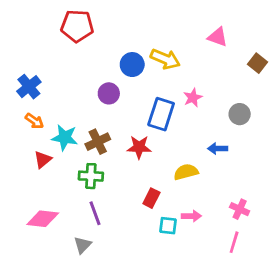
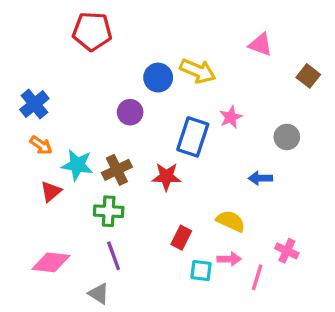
yellow semicircle: (186, 172) -> (231, 221), moved, turned 40
pink line: (234, 242) -> (257, 277), moved
gray triangle: (83, 245) -> (99, 294), turned -42

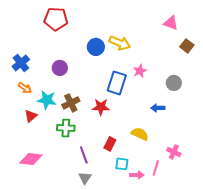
pink triangle: (260, 45) -> (171, 23), moved
purple circle: (130, 112) -> (60, 68), moved
purple line: (114, 256) -> (84, 155), moved
pink arrow: (229, 259) -> (137, 175), moved
gray triangle: (99, 294) -> (85, 178), moved, turned 32

